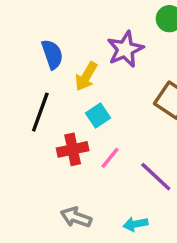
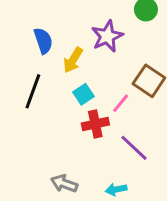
red cross: (73, 149) -> (95, 124), moved
pink line: (110, 158) -> (121, 103), moved

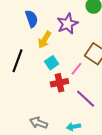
blue semicircle: (43, 41) -> (32, 19), moved

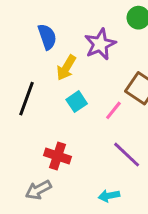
red cross: (60, 83) -> (57, 156), moved, turned 30
gray arrow: (39, 123) -> (38, 190), moved, turned -48

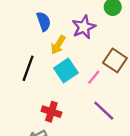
cyan square: (77, 102) -> (66, 70), size x1.5

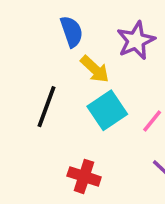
yellow arrow: (58, 45) -> (95, 69), turned -78

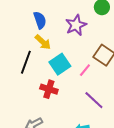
yellow arrow: (95, 69) -> (43, 42), moved
red cross: (84, 176) -> (49, 89), moved

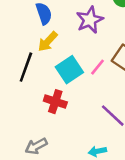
yellow arrow: (43, 42) -> (48, 42), turned 90
pink line: (85, 70) -> (97, 67), moved

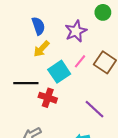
black line: (26, 67) -> (26, 83), moved, turned 70
pink line: (97, 67) -> (80, 61), moved

